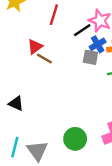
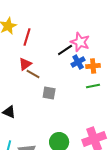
red line: (54, 15) -> (27, 37), moved
gray square: (90, 57) -> (49, 93), moved

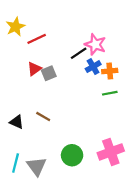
red line: (27, 37) -> (37, 39), turned 48
brown line: (33, 74) -> (43, 116), moved
gray square: (49, 93) -> (49, 73), moved, turned -32

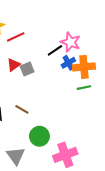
orange cross: (110, 71) -> (84, 67), size x1.5
pink cross: (111, 152) -> (65, 155), moved
green circle: (72, 155) -> (39, 136), moved

